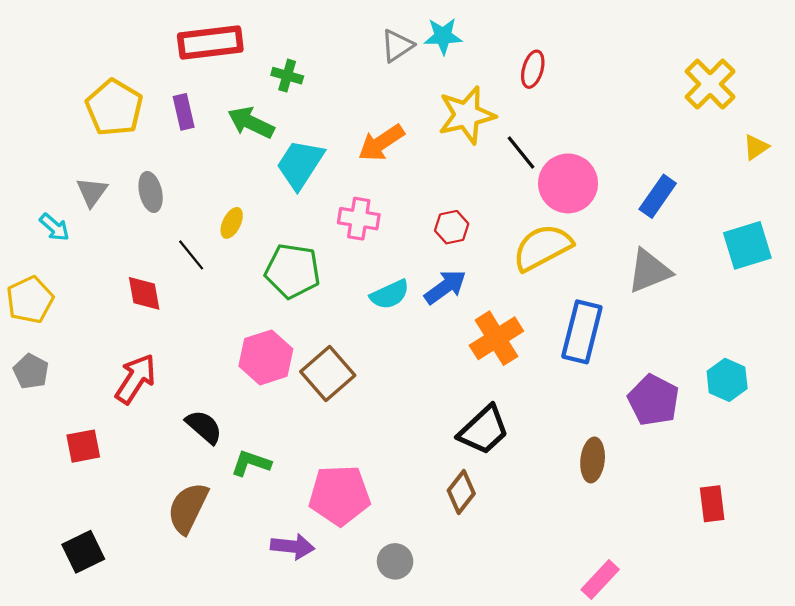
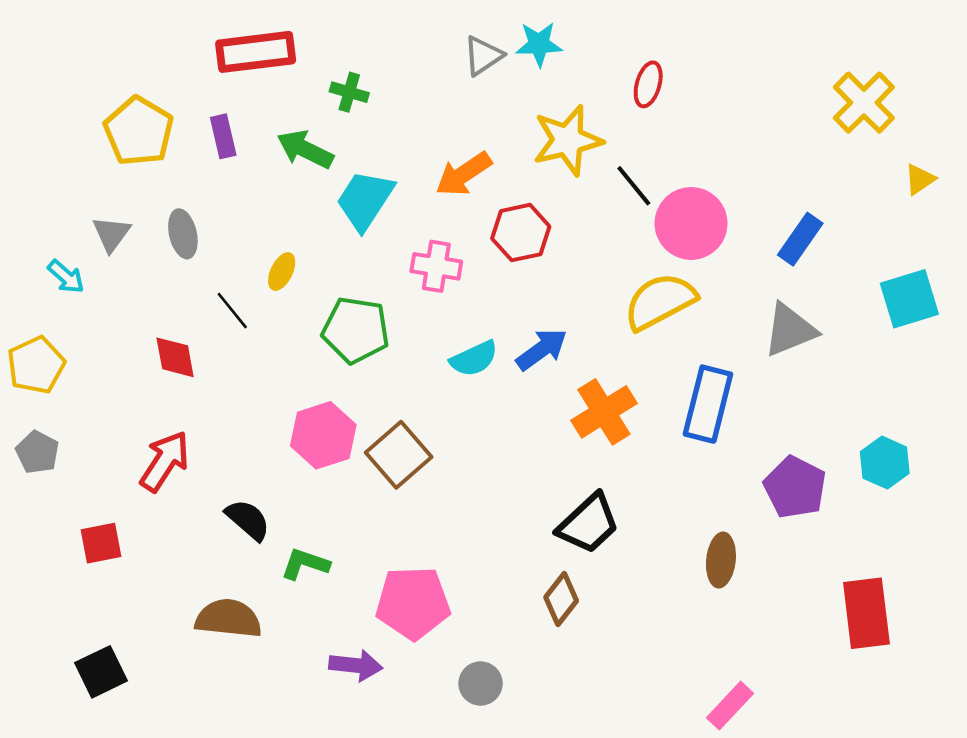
red hexagon: (452, 227) -> (521, 233), moved, size x1.4
red rectangle: (712, 504) -> (866, 613), size x1.6
brown semicircle: (188, 508) -> (228, 619), turned 70

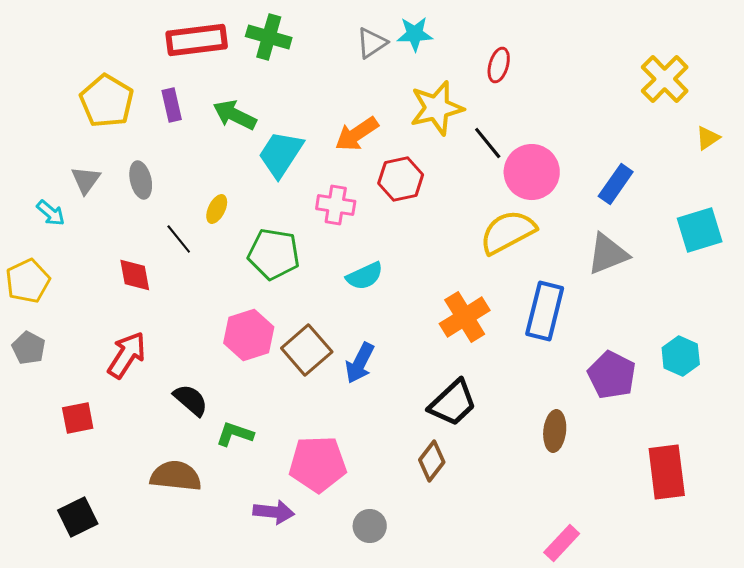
green cross: (349, 92) -> (269, 37), moved, size x1.5
blue arrow: (542, 350) -> (360, 363), moved, turned 153

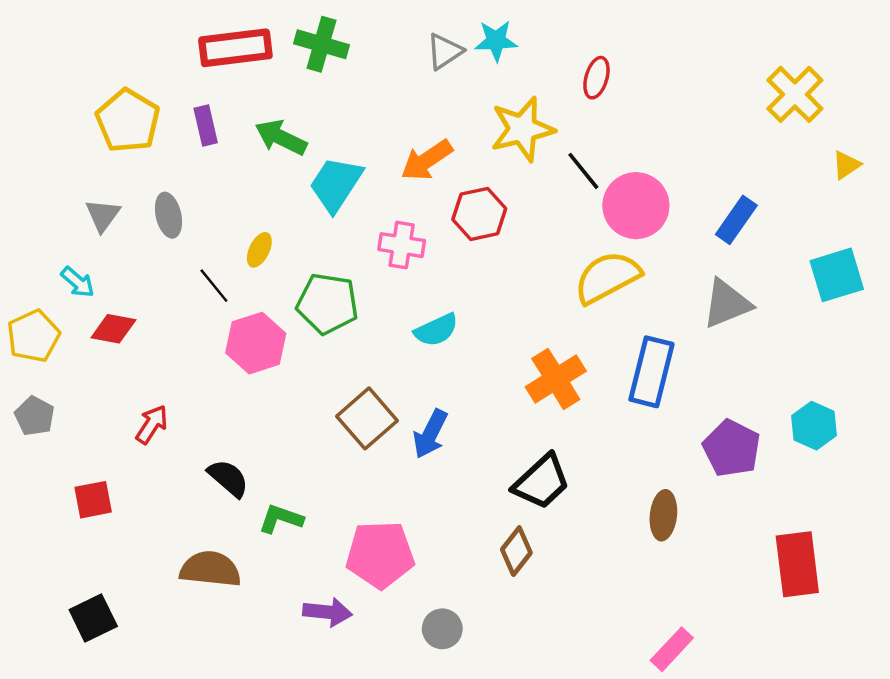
cyan arrow: (51, 213) -> (78, 282), moved
red diamond: (135, 275) -> (113, 329), moved, turned -69
pink hexagon: (249, 335) -> (256, 343), moved
red arrow: (127, 355) -> (152, 424), size x0.7

